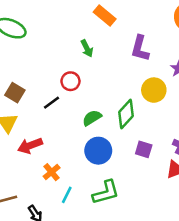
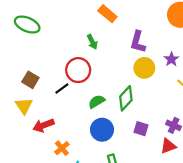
red circle: (70, 81) -> (78, 70), size x1.5
yellow circle: (154, 90) -> (144, 68), moved

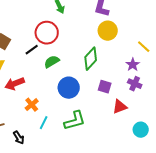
purple star: (171, 59) -> (133, 65), moved
green semicircle: (97, 102) -> (52, 62), moved
red triangle: (168, 146) -> (120, 107), moved

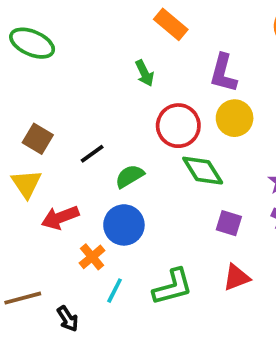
red circle: (47, 33) -> (178, 126), moved
green diamond: (91, 59) -> (203, 171), turned -75
blue circle: (69, 88) -> (124, 225), moved
red triangle: (120, 107) -> (236, 277), moved

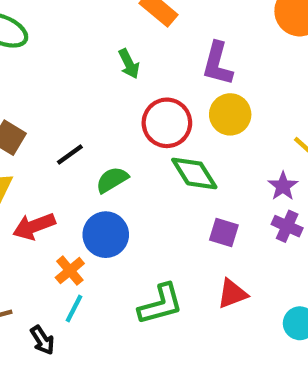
cyan line: (115, 291) -> (74, 308), moved

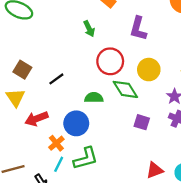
yellow circle: (230, 114) -> (149, 70), moved
green semicircle: (112, 180) -> (94, 98), moved, turned 30
red triangle: (232, 294) -> (155, 170), moved
green L-shape: (161, 304) -> (86, 158), moved

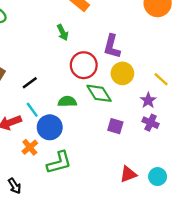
purple L-shape: (138, 29) -> (112, 46), moved
cyan line: (59, 164) -> (32, 110), moved, turned -63

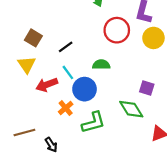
green diamond: (99, 93) -> (131, 109), moved

